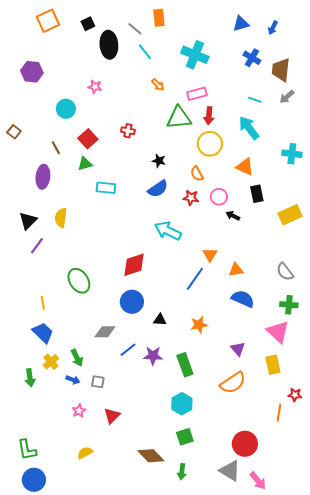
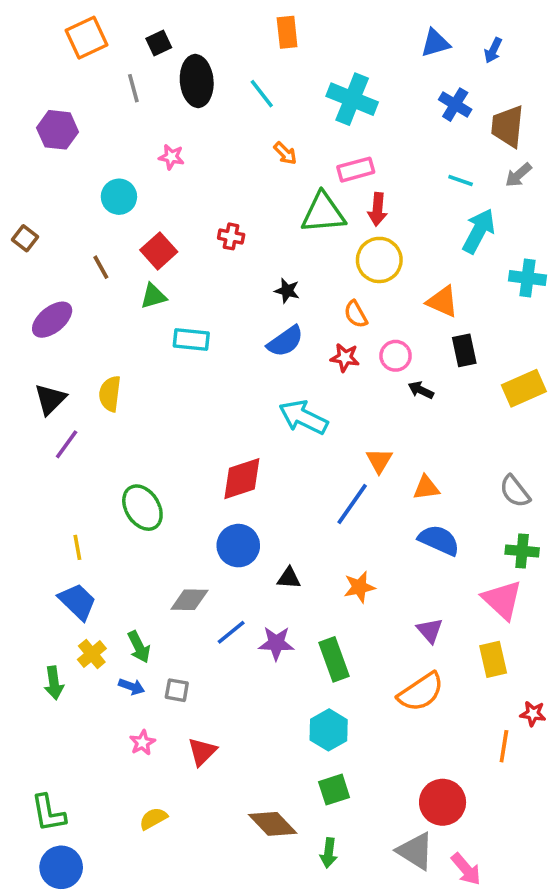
gray line: (135, 29) -> (133, 88), moved, turned 35
cyan arrow: (249, 128) -> (479, 231), moved, turned 65
purple ellipse: (43, 177) -> (52, 320), moved, turned 45

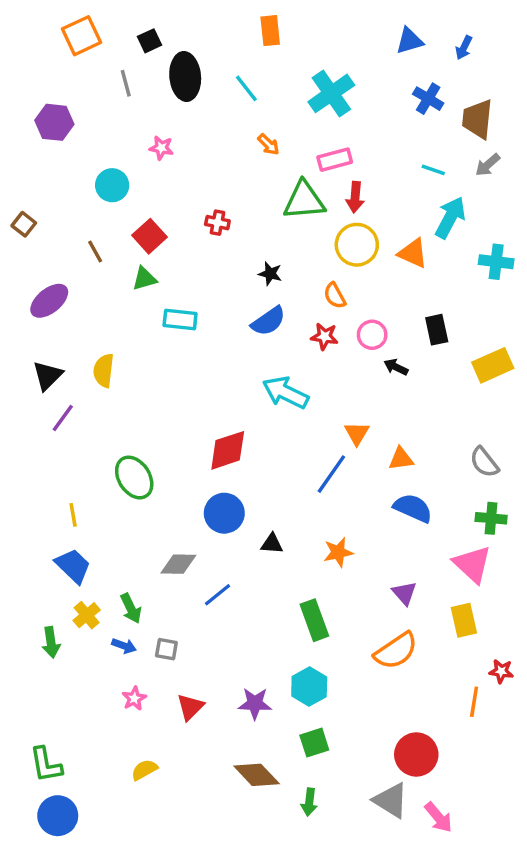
cyan cross: (352, 99) -> (331, 93), turned 33
orange triangle: (443, 302) -> (413, 253), moved
purple star: (276, 643) -> (255, 704), moved

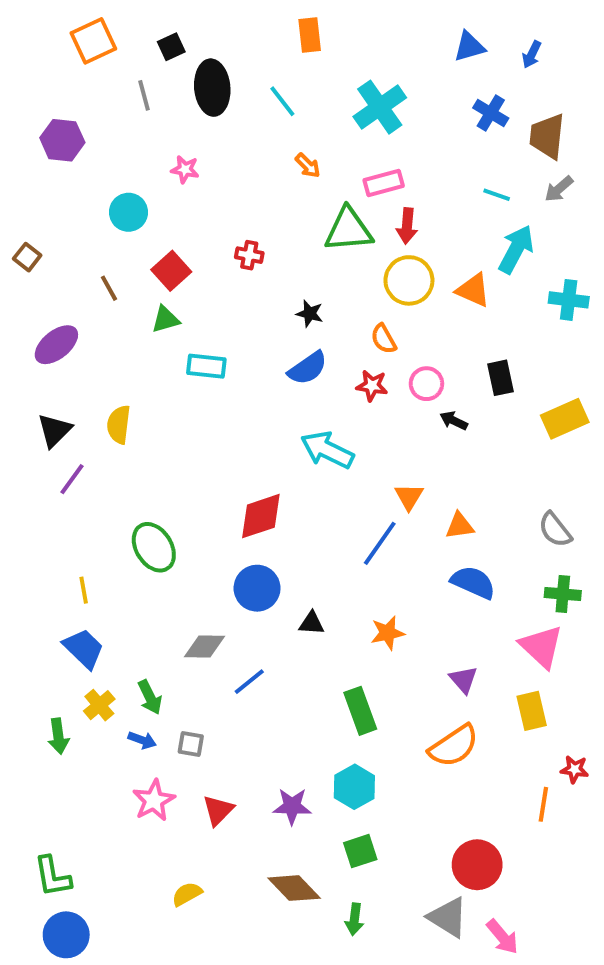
pink star: (134, 698) -> (154, 800), size x1.5
yellow semicircle: (144, 770) -> (187, 894), moved

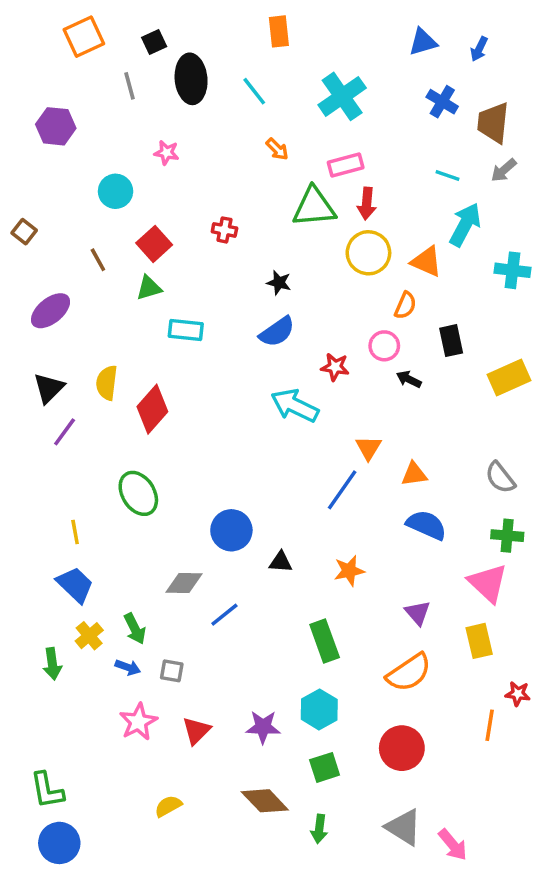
orange semicircle: (384, 339) -> (405, 305), moved, turned -128
red star: (372, 386) -> (335, 367), moved
red diamond: (261, 516) -> (152, 409), moved, turned -30
red circle: (477, 865) -> (402, 748), moved

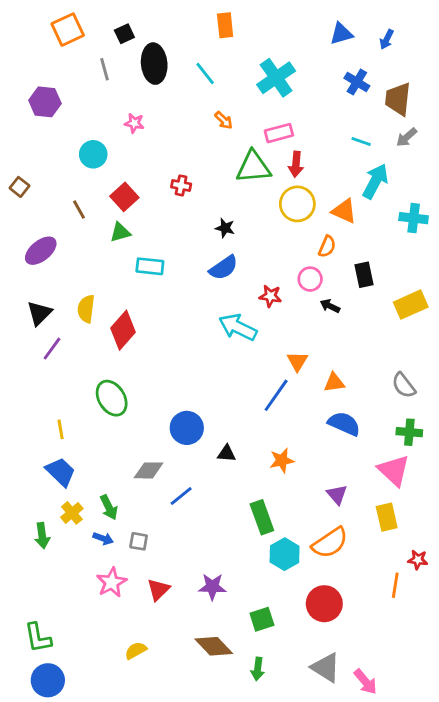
cyan hexagon: (319, 709) -> (285, 554), moved

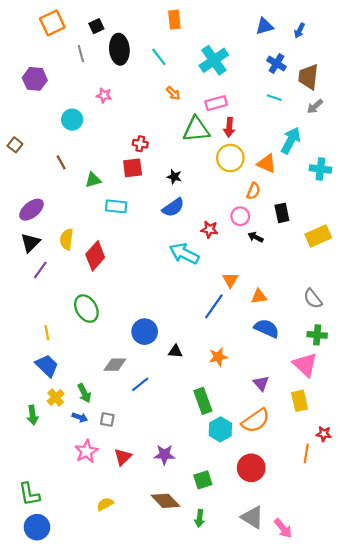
cyan line: (361, 142) -> (274, 98), moved
red square: (124, 197) -> (133, 168), moved, turned 35
purple ellipse: (41, 251) -> (31, 210), moved

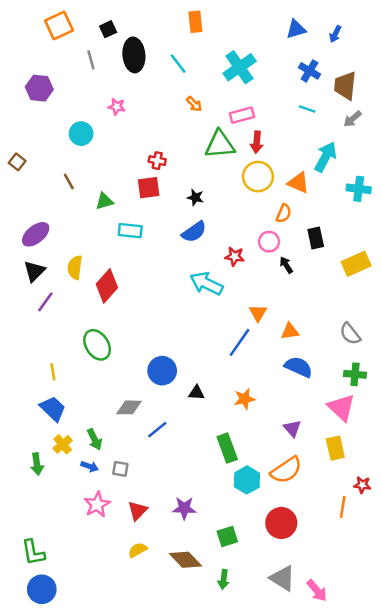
black arrow: (256, 237) -> (286, 265), turned 32
yellow semicircle: (105, 504) -> (138, 550), moved

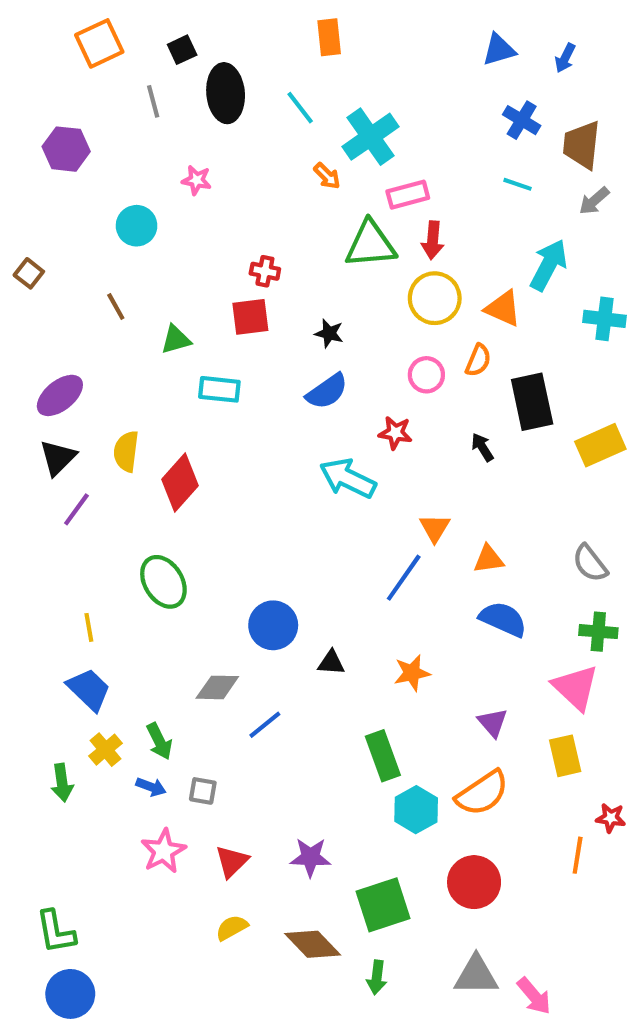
cyan cross: (240, 67) -> (371, 137), moved
black rectangle: (316, 238) -> (532, 402), size x1.5
pink circle: (269, 242) -> (426, 375), moved
green square: (227, 536) -> (383, 905), size x1.5
gray triangle: (283, 578) -> (476, 975), turned -32

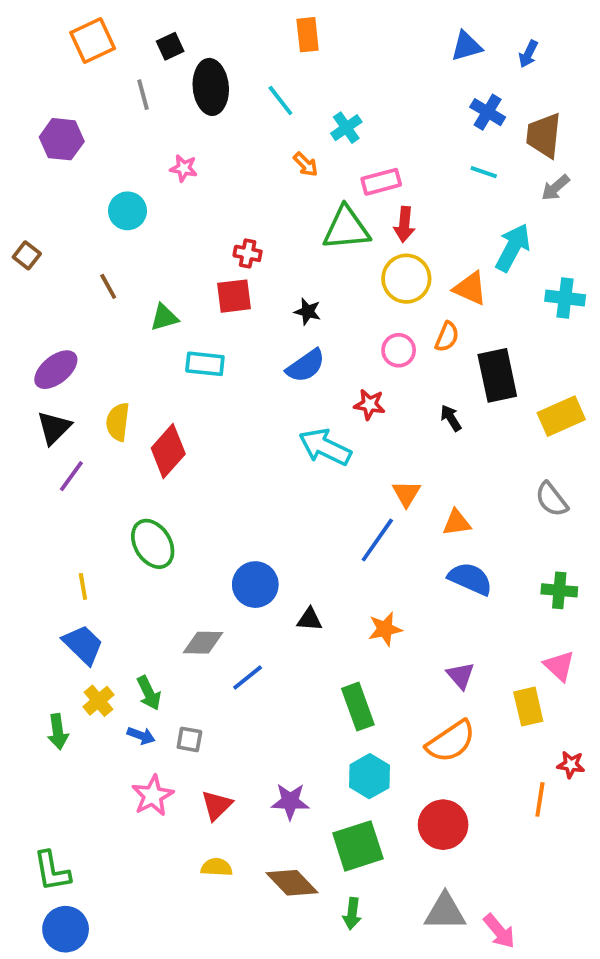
cyan cross: (371, 137) -> (346, 128), size x0.6
gray semicircle: (590, 563) -> (552, 499), moved
pink triangle: (576, 687) -> (559, 666), moved, size x0.7
cyan hexagon: (416, 810) -> (370, 776), moved
yellow semicircle: (232, 928) -> (217, 867), turned 32

